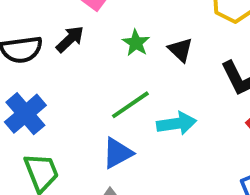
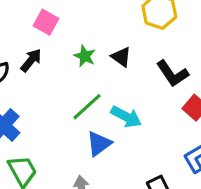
cyan arrow: (177, 123) -> (126, 117), turned 44
blue triangle: (118, 153) -> (99, 144), moved

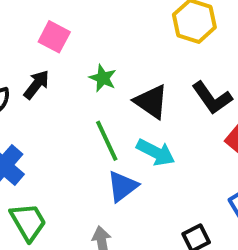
black triangle: (121, 57) -> (151, 102), moved, size x1.4
green line: (87, 107) -> (107, 141), turned -72

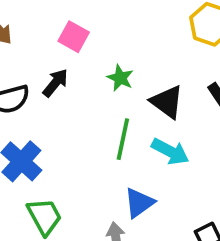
green line: (107, 141) -> (123, 139), turned 36
blue triangle: (122, 186) -> (139, 203), moved

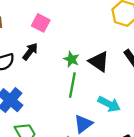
green star: (120, 78) -> (71, 59), moved
cyan arrow: (170, 151) -> (109, 104), moved

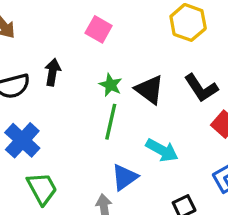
pink square: (41, 23) -> (99, 29), moved
black arrow: (30, 51) -> (53, 72), turned -30

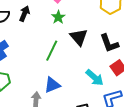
green star: (111, 85) -> (58, 17), moved
cyan arrow: (162, 150) -> (95, 78), moved

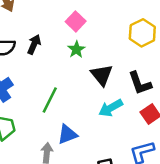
green line: (52, 51) -> (50, 100), moved
cyan arrow: (95, 78) -> (111, 108), moved, turned 108

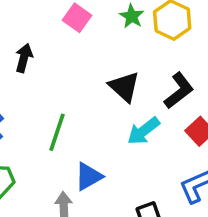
green star: (76, 50) -> (132, 16), moved
black L-shape: (140, 83) -> (179, 91), turned -100

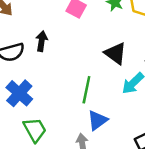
green line: (57, 132) -> (86, 90), moved

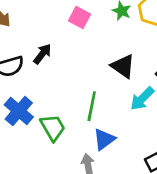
black arrow: (42, 41) -> (42, 54), turned 30
green trapezoid: (35, 130) -> (53, 128), moved

